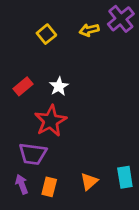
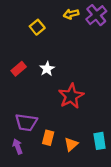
yellow arrow: (89, 30) -> (71, 14), moved
red star: (51, 121) -> (71, 96), moved
orange rectangle: (49, 187) -> (48, 138), moved

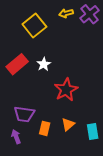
yellow square: (37, 27) -> (34, 25), size x1.6
red rectangle: (19, 69) -> (17, 64), size x1.5
orange triangle: (71, 144) -> (68, 124), moved

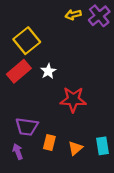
yellow square: (34, 25) -> (27, 41), moved
red star: (66, 90) -> (73, 100), turned 30
orange triangle: (68, 124) -> (75, 148), moved

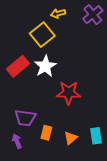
yellow arrow: (73, 15) -> (58, 14), moved
yellow square: (27, 41) -> (42, 35), moved
white star: (48, 71) -> (45, 66), size x1.5

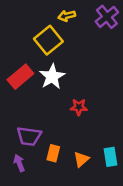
red star: (69, 93) -> (79, 107), size x0.6

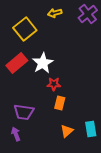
yellow square: (48, 40) -> (25, 29), moved
red star: (79, 107) -> (54, 84), moved
orange rectangle: (53, 153) -> (60, 103), moved

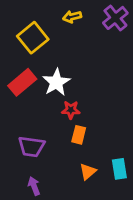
purple arrow: (16, 134) -> (34, 186), moved

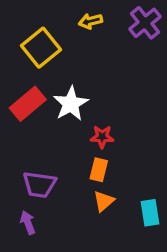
red star: (71, 110) -> (102, 137), moved
orange triangle: (88, 172) -> (104, 201), moved
purple arrow: (34, 186) -> (28, 223), moved

